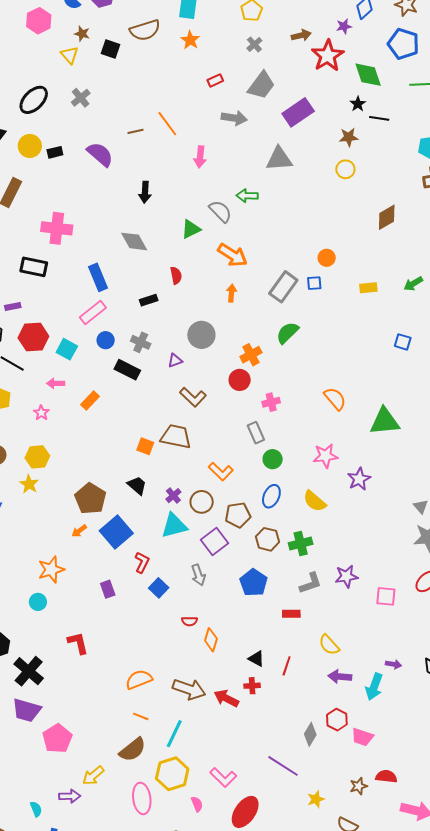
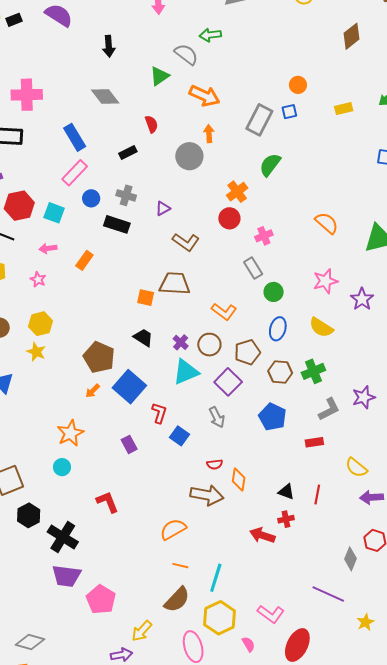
gray circle: (201, 335) -> (189, 156), moved
brown arrow: (189, 689) -> (207, 495), moved

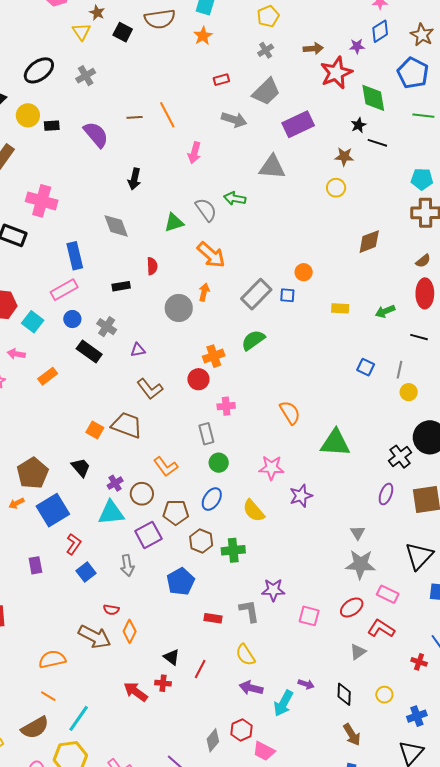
gray L-shape: (329, 409) -> (249, 611), moved, turned -90

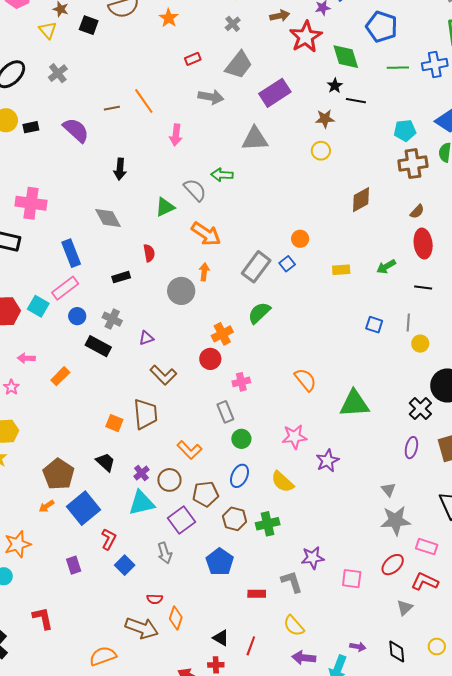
blue square: (287, 295) -> (287, 264), turned -35
cyan square: (33, 322) -> (38, 306), moved
brown trapezoid: (127, 425) -> (145, 414), turned 72

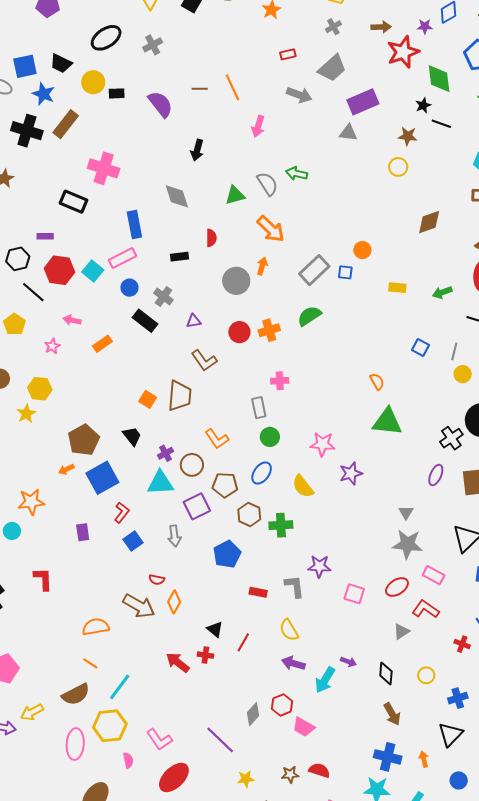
gray triangle: (255, 139) -> (348, 133), moved, size x0.7
blue square: (287, 264) -> (345, 272), turned 35
red circle: (210, 359) -> (239, 332), moved
orange semicircle: (305, 380) -> (377, 382), moved, size x0.7

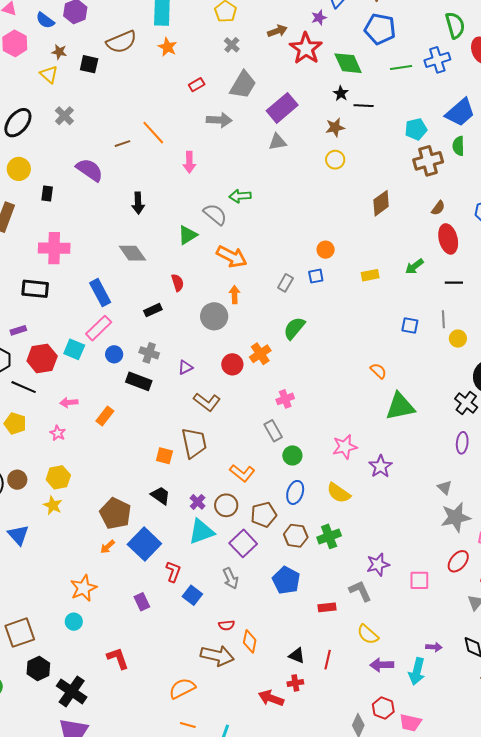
black rectangle: (117, 93) -> (47, 194), moved, turned -63
gray rectangle: (314, 270) -> (285, 283), size x0.6

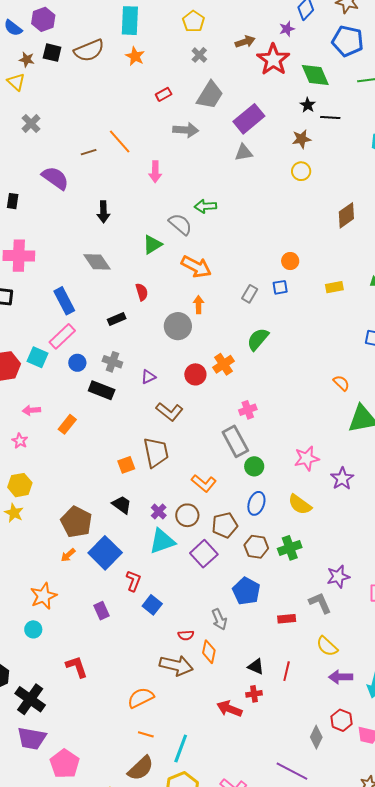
black square: (89, 64) -> (52, 53), moved
gray rectangle: (273, 431) -> (235, 441), size x1.4
orange square: (164, 456) -> (126, 465), turned -36
gray arrow: (231, 578) -> (219, 619), moved

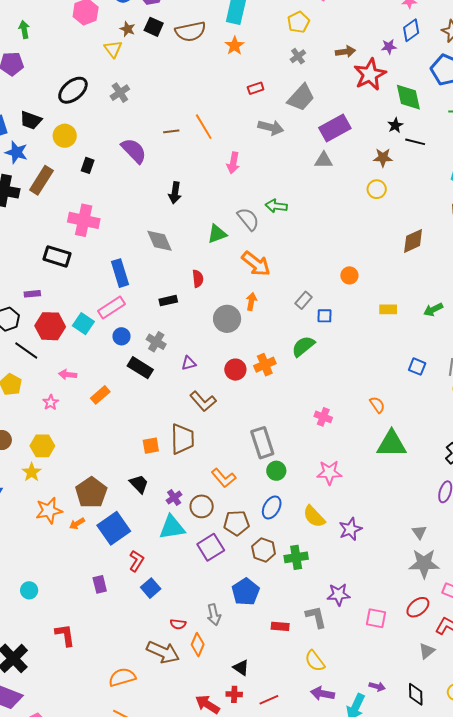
blue square: (280, 287) -> (324, 316), moved
pink cross: (248, 410) -> (323, 417), moved, turned 30
purple star: (342, 479) -> (350, 529), moved
orange star: (44, 596) -> (49, 511), moved
red line: (287, 671) -> (269, 700), moved, turned 42

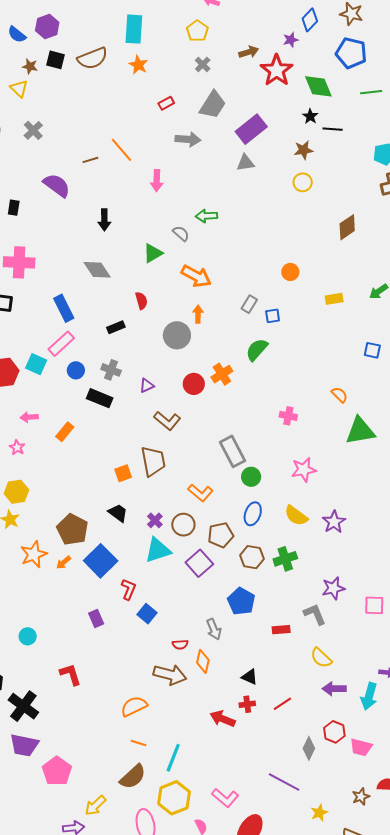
gray semicircle: (248, 219) -> (181, 233), size x0.7

